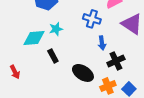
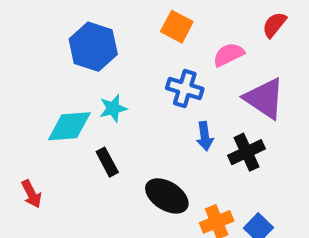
black cross: (116, 61) -> (247, 152), moved

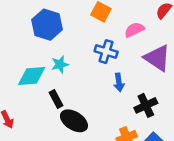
black cross: (247, 152) -> (146, 105), moved
black ellipse: (167, 196) -> (74, 121), moved

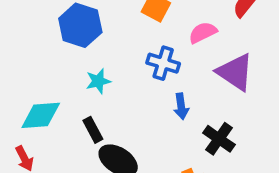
cyan diamond: (32, 76) -> (41, 115), moved
black cross: (146, 105) -> (219, 139), turned -30

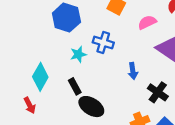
blue cross: (163, 63) -> (103, 42), moved
cyan diamond: (41, 115) -> (40, 77), turned -56

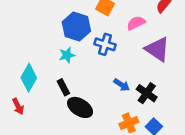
blue hexagon: (66, 18) -> (76, 27), moved
blue cross: (103, 42) -> (105, 44), moved
blue arrow: (133, 71) -> (122, 85), moved, turned -49

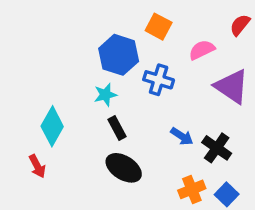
black rectangle: (63, 87) -> (117, 128), moved

